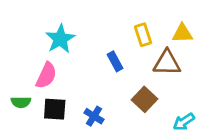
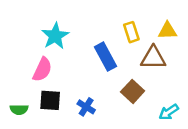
blue rectangle: (115, 61) -> (106, 57), size x1.5
green semicircle: (21, 102) -> (19, 109), moved

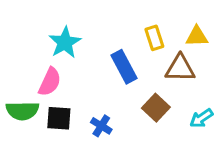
green semicircle: (19, 109) -> (22, 111), moved, size x1.5
cyan arrow: (169, 112) -> (201, 118), moved

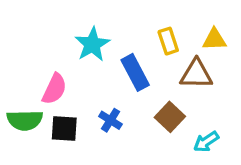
cyan star: (65, 42) -> (92, 44), moved
cyan arrow: (201, 118) -> (206, 142), moved
blue cross: (101, 126) -> (110, 120), moved

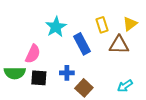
yellow triangle: (214, 39) -> (130, 24), turned -35
brown square: (170, 117) -> (84, 88), moved
blue cross: (110, 120) -> (67, 73), turned -32

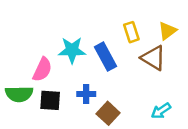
cyan star: (56, 27) -> (72, 50), moved, turned 30
brown triangle: (119, 45) -> (153, 58), turned 30

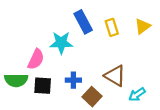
blue rectangle: (106, 57) -> (83, 22), moved
brown triangle: (153, 58) -> (115, 76), moved

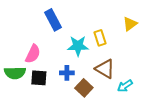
blue rectangle: (83, 22) -> (53, 20), moved
yellow rectangle: (112, 27) -> (100, 38), moved
cyan star: (61, 43) -> (78, 46), moved

